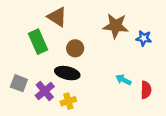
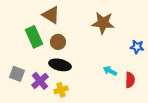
blue star: (144, 38) -> (137, 47), moved
brown circle: (75, 48) -> (58, 42), moved

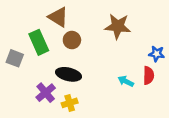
brown circle: (58, 42) -> (72, 40), moved
gray square: (17, 74) -> (15, 58), moved
red semicircle: (130, 80) -> (149, 75), moved

